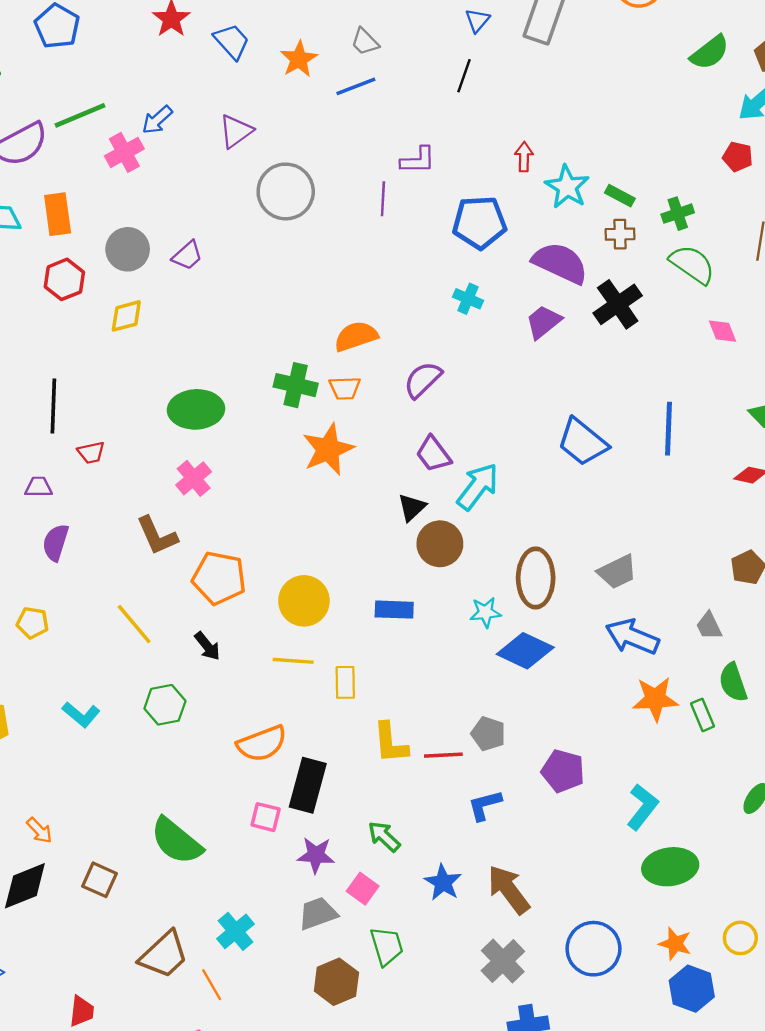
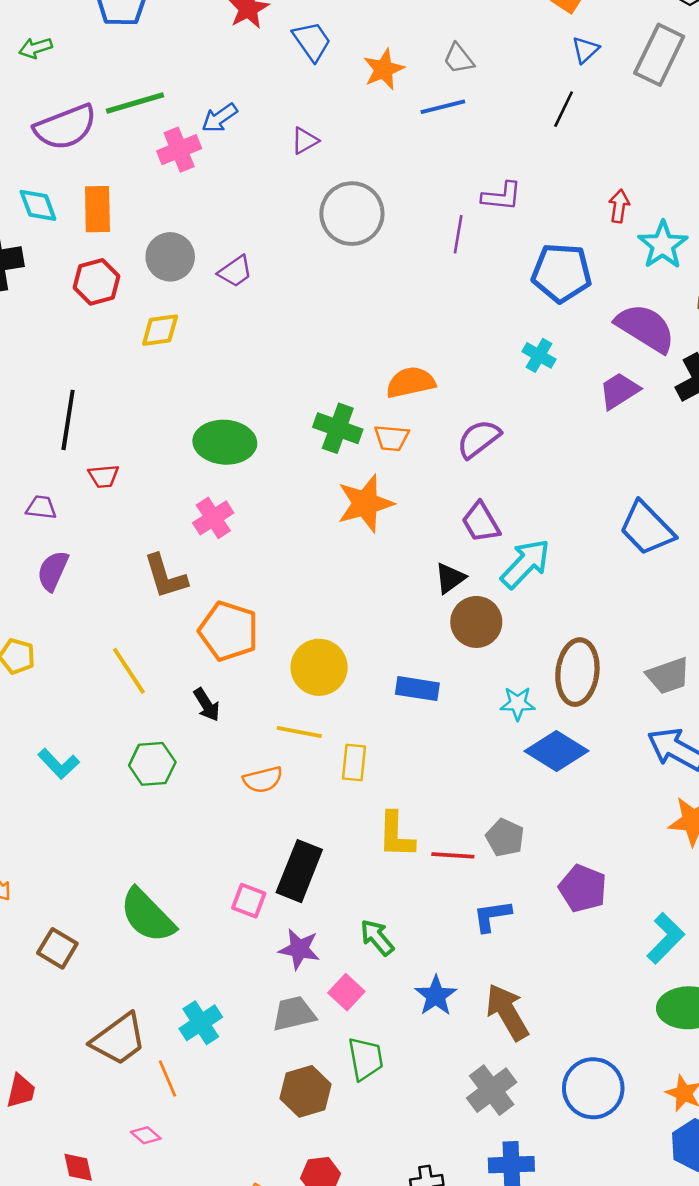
purple triangle: (236, 131) -> (305, 141), size x0.7
orange semicircle: (262, 744) -> (263, 780), moved, size x0.7

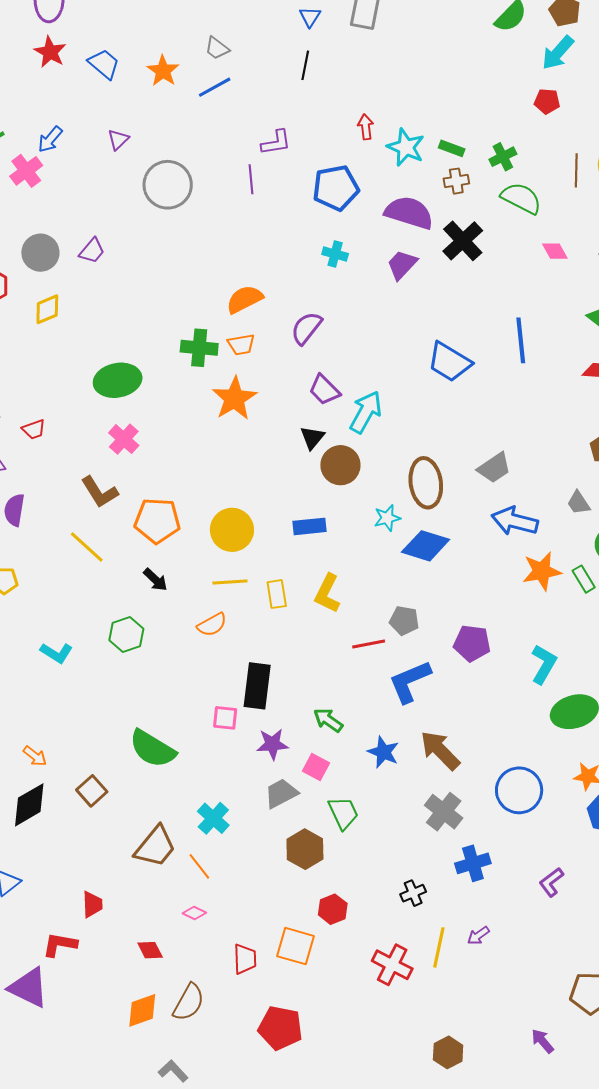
yellow line: (129, 671) -> (87, 547), moved
yellow L-shape: (396, 835) -> (327, 593), moved, turned 39
blue L-shape: (492, 916) -> (410, 682), size x1.5
brown square: (57, 948) -> (92, 791), turned 32

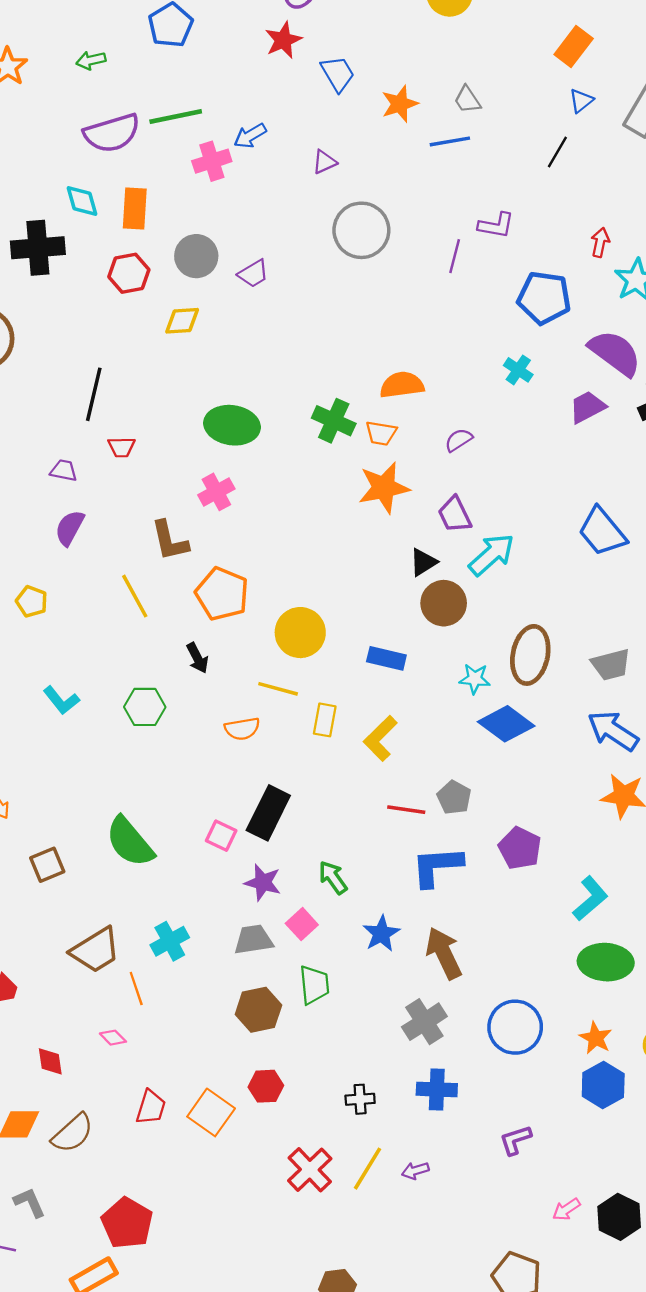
purple semicircle: (306, 328) -> (459, 440), size x0.7
orange star: (234, 398) -> (384, 488), moved
red pentagon: (280, 1028) -> (127, 1223), moved

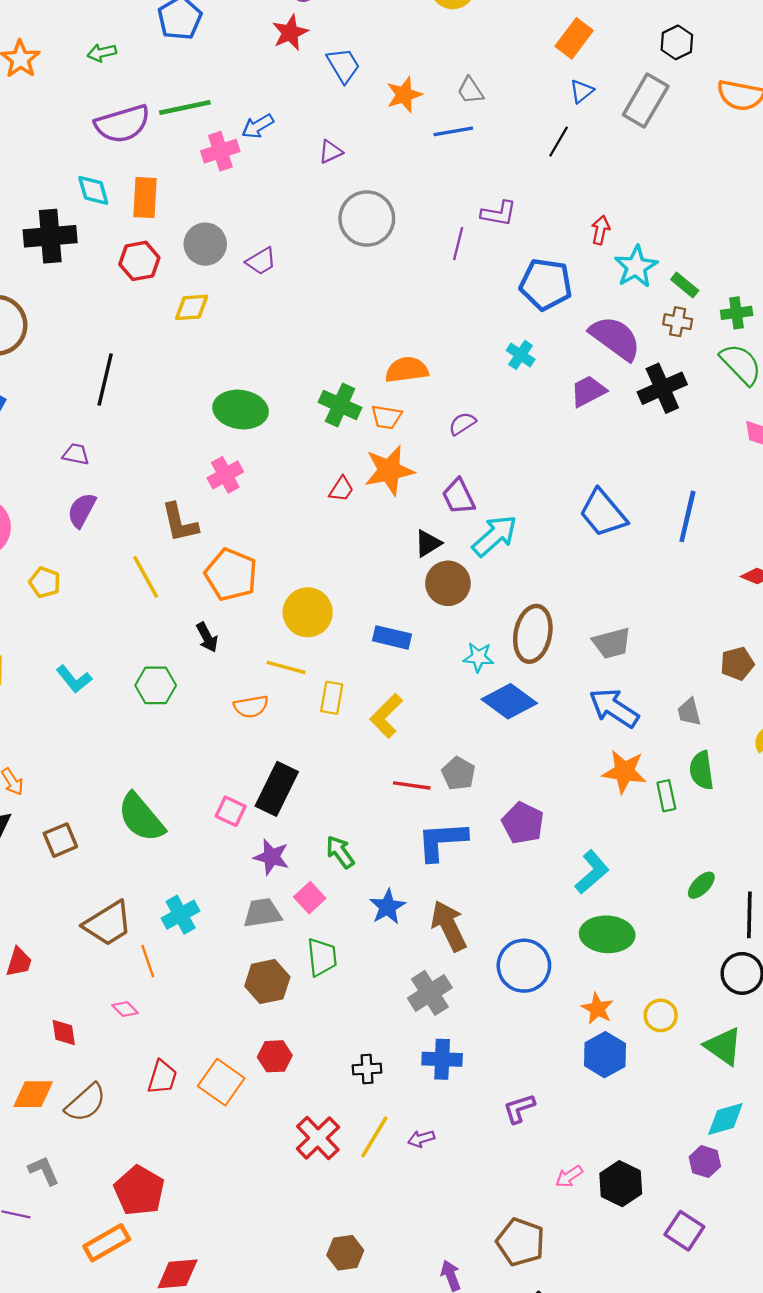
red trapezoid: (122, 447) -> (341, 489), moved, turned -56
blue circle: (515, 1027) -> (524, 966), moved

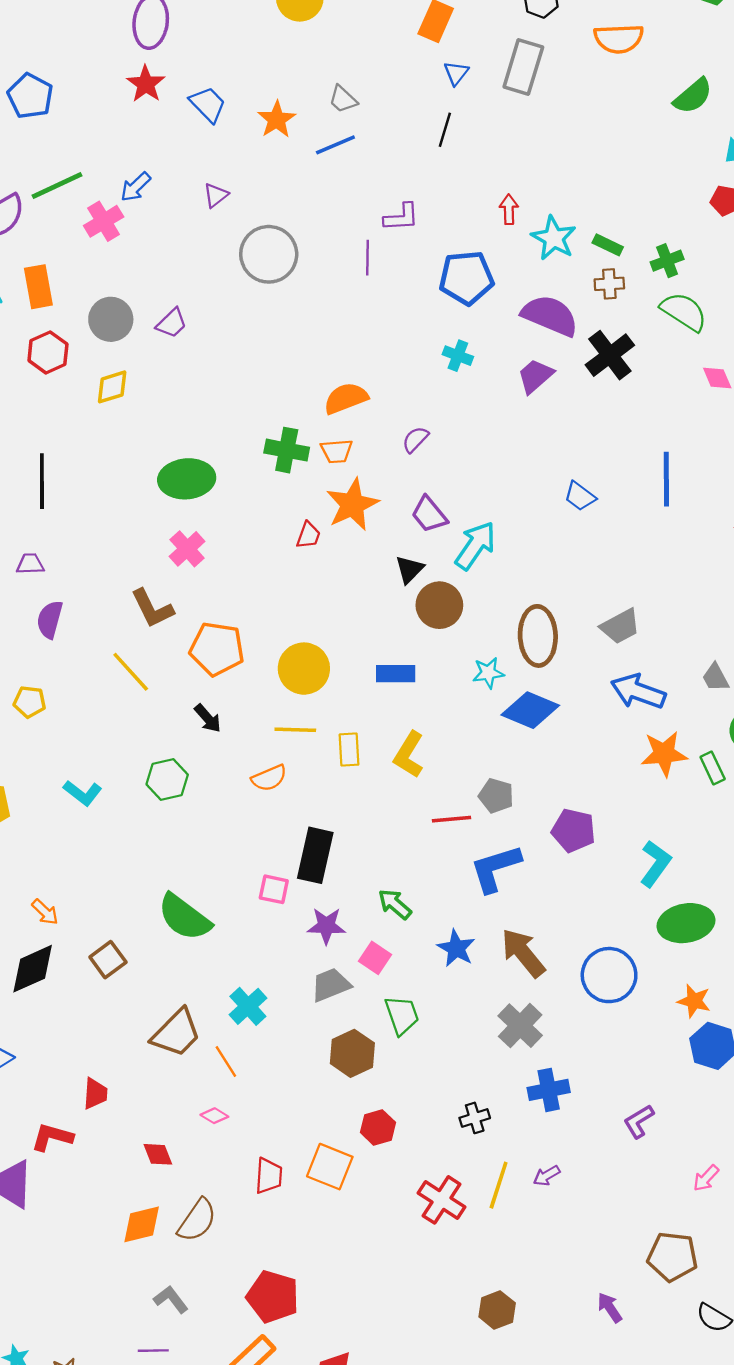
blue trapezoid: (603, 513) -> (580, 496), size x0.6

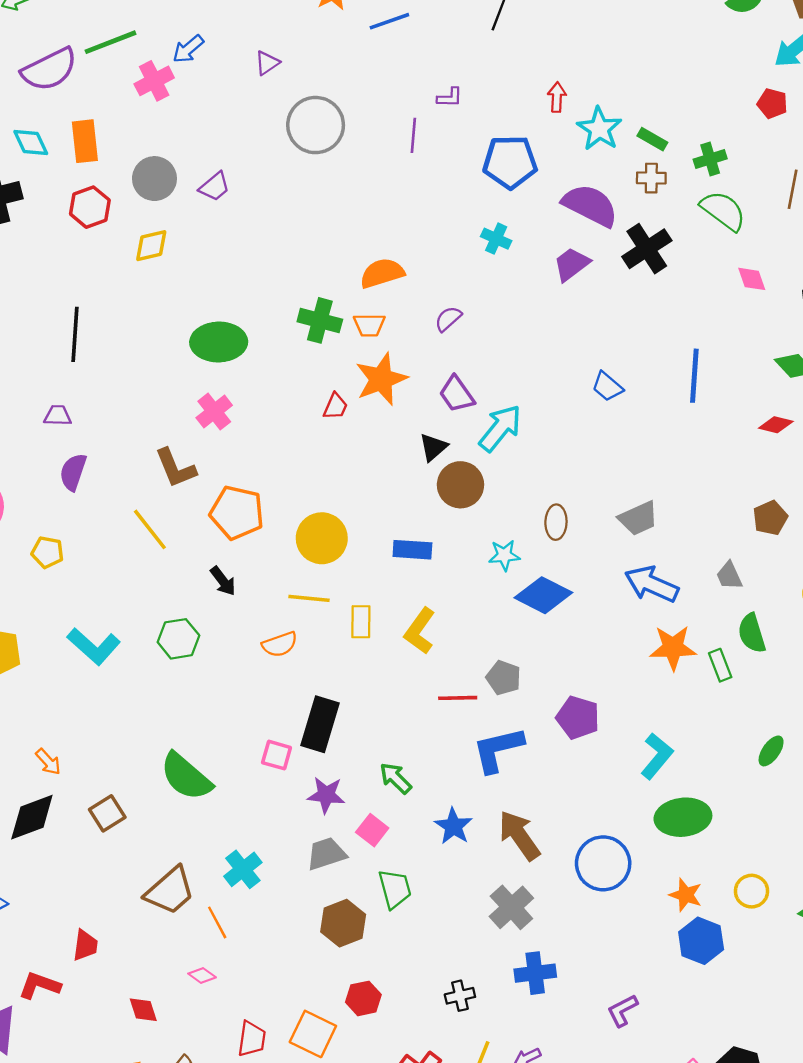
purple L-shape: (401, 217) -> (450, 97), size x0.7
brown ellipse: (538, 636) -> (556, 522), size x0.6
cyan L-shape: (83, 793) -> (94, 646), size x1.4

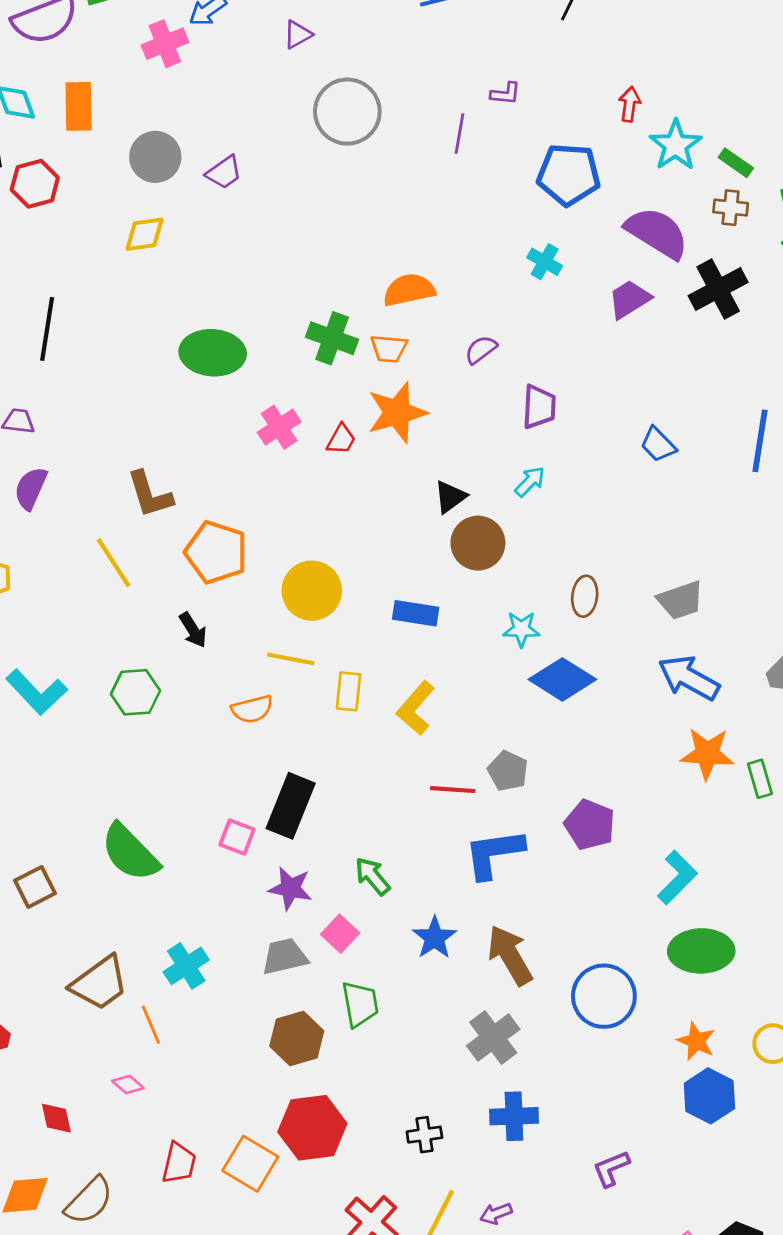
red hexagon: (90, 207) -> (35, 184), moved
purple trapezoid: (457, 394) -> (539, 407), moved, turned -147
pink cross: (214, 411) -> (279, 427), moved
cyan arrow: (500, 428) -> (530, 482), size x0.6
red hexagon: (363, 998) -> (312, 1128), size x1.6

